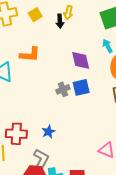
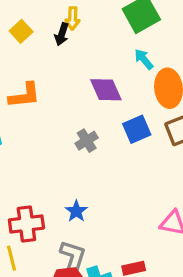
black arrow: (60, 21) -> (62, 34), turned 32
blue square: (81, 87) -> (137, 129), moved

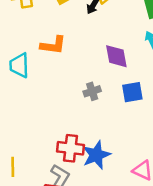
blue star: (76, 211) -> (96, 155), moved, size x1.6
red cross: (26, 224) -> (70, 148), moved

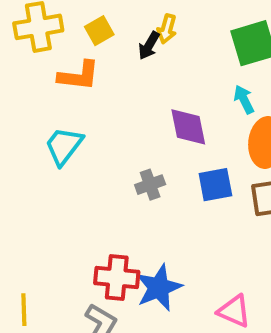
orange L-shape: (53, 45) -> (79, 76), moved
cyan trapezoid: (19, 65) -> (64, 146), moved, turned 40

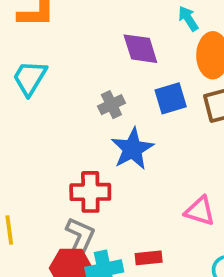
blue star: (159, 288) -> (132, 149), moved

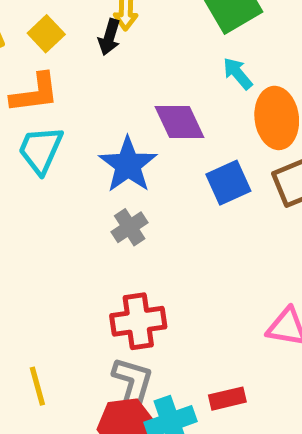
cyan trapezoid: (30, 78) -> (41, 150), moved
gray cross: (111, 105) -> (130, 227), moved
blue star: (132, 149) -> (128, 165), moved

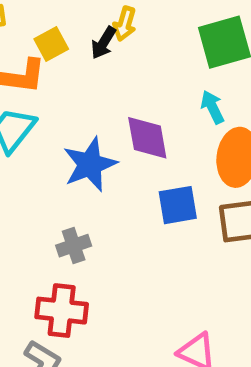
yellow square: (46, 34) -> (51, 44), moved
gray cross: (130, 227) -> (74, 246), moved

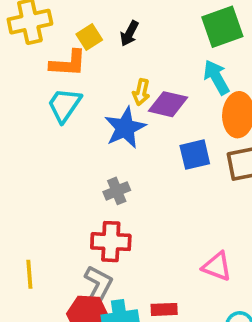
yellow arrow: (125, 24) -> (141, 92), moved
cyan arrow: (212, 107) -> (216, 77), size x1.4
purple diamond: (147, 138) -> (168, 104), turned -63

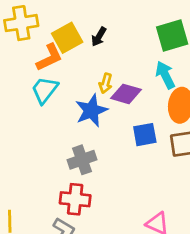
yellow square: (89, 37) -> (67, 38), size x1.5
orange L-shape: (68, 63) -> (49, 57), turned -32
gray cross: (117, 191) -> (82, 160), size x1.4

